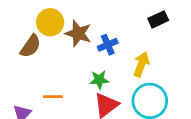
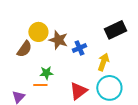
black rectangle: (158, 19) -> (115, 30), size x1.5
green star: (99, 80) -> (46, 73), moved

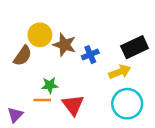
black rectangle: (115, 30) -> (135, 47), moved
yellow arrow: (103, 62) -> (120, 72), turned 48
red triangle: (78, 91) -> (73, 105), moved, turned -30

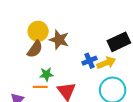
blue cross: (90, 55) -> (89, 61), moved
brown semicircle: (23, 56) -> (35, 49), moved

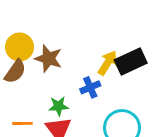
yellow arrow: (106, 63) -> (108, 63), moved, turned -36
green star: (46, 74) -> (59, 106), moved

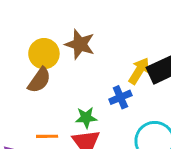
brown star: (48, 59) -> (80, 44), moved

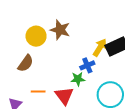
brown semicircle: (39, 80) -> (26, 63), moved
green star: (86, 118) -> (78, 79), moved

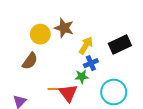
yellow arrow: (100, 48) -> (86, 46), moved
orange line: (38, 92) -> (55, 89), moved

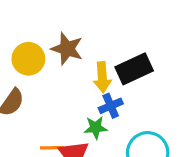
black rectangle: (120, 44) -> (134, 69), moved
yellow arrow: (86, 46) -> (102, 77), turned 144

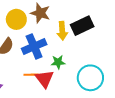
blue cross: (111, 106) -> (34, 46), moved, size x1.6

